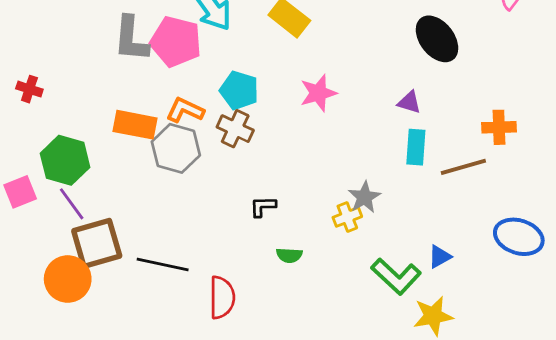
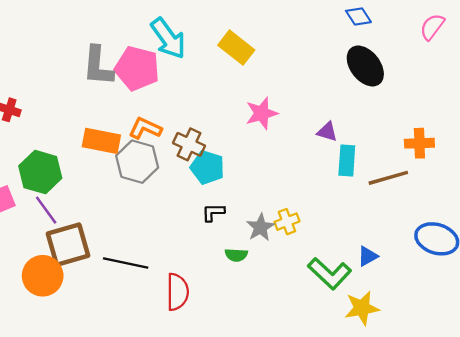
cyan pentagon: (239, 90) -> (207, 167), moved
purple triangle: (409, 102) -> (327, 132), moved
gray star: (364, 197) -> (260, 227), moved

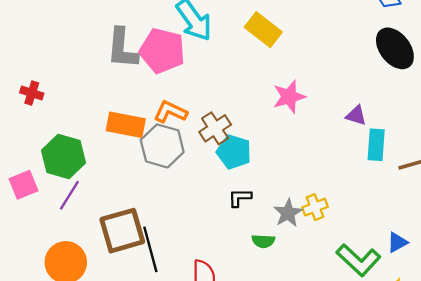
brown cross: (189, 144) -> (215, 128), turned 32
purple line: (46, 210) -> (69, 195), turned 68
brown square: (68, 245) -> (122, 231), moved
black line: (126, 263) -> (150, 249), turned 63

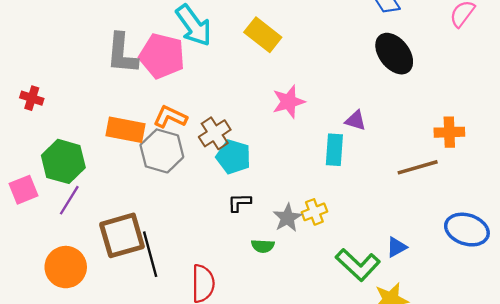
cyan rectangle: (376, 145) -> (334, 150), moved

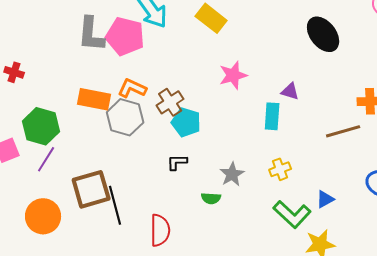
black L-shape: (239, 203) -> (177, 162), moved
yellow cross: (314, 212) -> (280, 169), moved

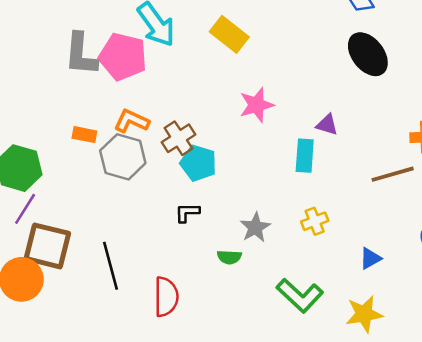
orange rectangle: (94, 99) -> (84, 135), size x0.6
brown square: (91, 189) -> (47, 246), moved, turned 30
green L-shape: (292, 214) -> (300, 295), moved

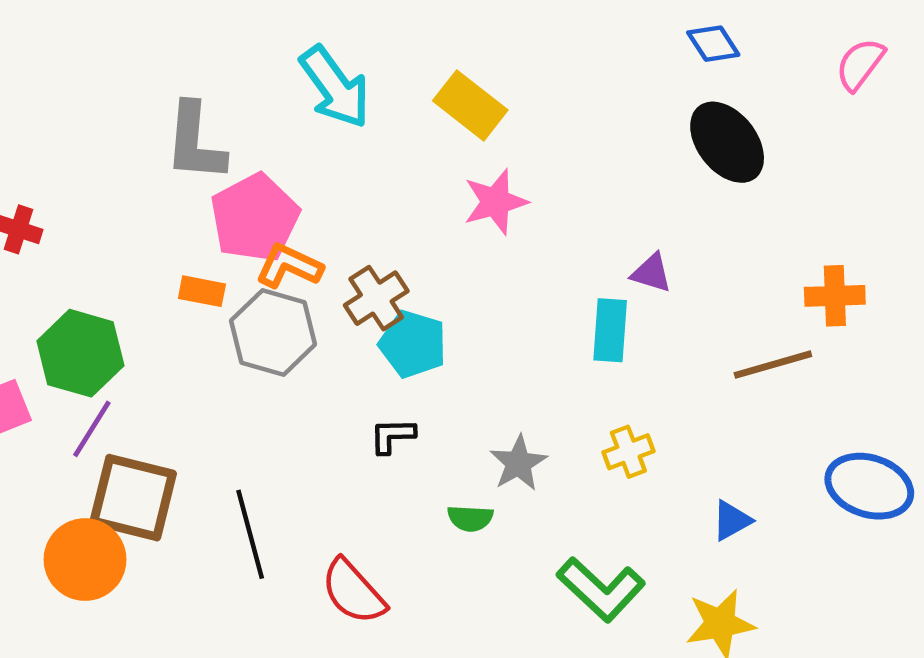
pink pentagon: (123, 57) -> (255, 218), moved, turned 30
pink star: (256, 105) -> (495, 202), moved
red semicircle: (166, 297) -> (353, 592), turned 138

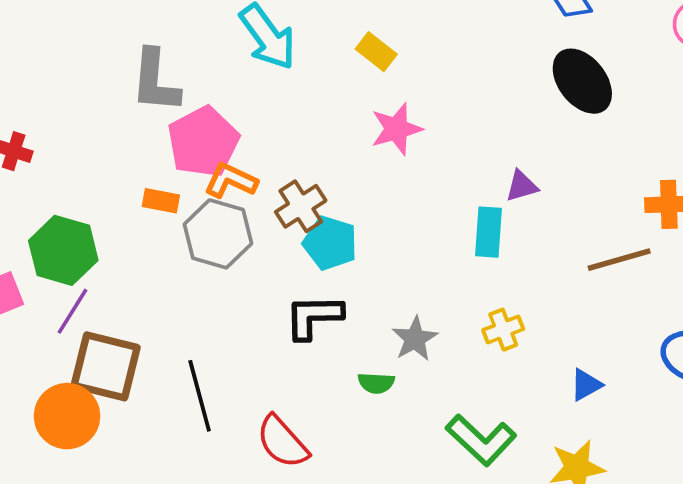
yellow rectangle: (470, 105) -> (376, 52), size x0.7
purple triangle: (651, 273) -> (522, 186), turned -33
black L-shape: (392, 436) -> (314, 317), size x1.6

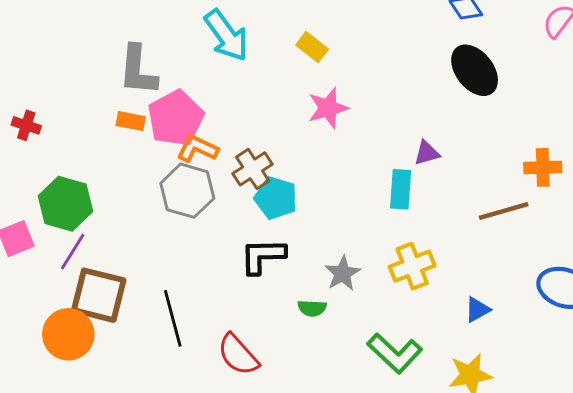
orange rectangle: (161, 201) -> (131, 121), moved
yellow cross: (503, 330) -> (412, 266), size x1.4

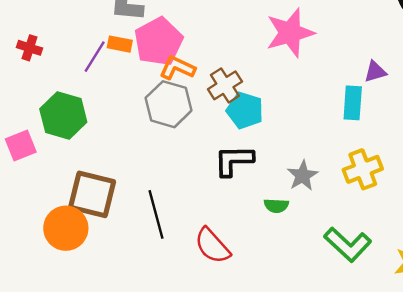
pink star: (328, 108) -> (290, 33), size x1.4
purple line: (73, 252) -> (95, 57), moved

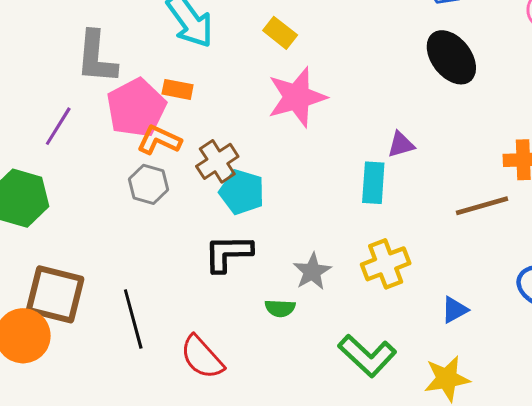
orange rectangle: (120, 44) -> (178, 89), moved
gray hexagon: (169, 104) -> (148, 184), size x0.7

